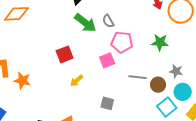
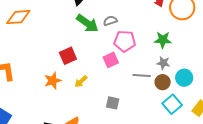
gray semicircle: (108, 21) -> (110, 21), turned 104
gray star: (176, 71) -> (163, 63), moved
orange star: (22, 81) -> (53, 81), moved, turned -30
cyan circle: (183, 92) -> (184, 78), moved

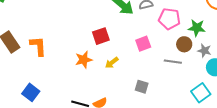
pink pentagon: (125, 41) -> (169, 19), moved
gray star: (163, 63) -> (204, 51), moved
brown circle: (163, 82) -> (184, 44), moved

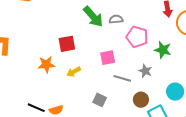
brown circle: (184, 44) -> (141, 100), moved
gray star: (204, 51) -> (145, 71), moved
gray line: (173, 62) -> (122, 78), moved

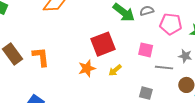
red square: (67, 44) -> (103, 44), size x1.4
pink square: (108, 58) -> (146, 50), turned 35

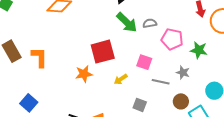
yellow arrow: (115, 70) -> (121, 79), moved

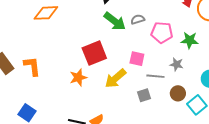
yellow arrow: (121, 79) -> (115, 78), size x1.6
gray square: (140, 105) -> (144, 95), moved, turned -32

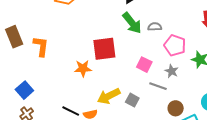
gray star: (177, 64) -> (172, 71), moved
yellow arrow: (115, 78) -> (109, 96), moved
gray square: (144, 95) -> (132, 100), moved, turned 32

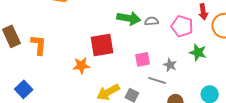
green arrow: (132, 23) -> (129, 18), turned -40
pink pentagon: (175, 45) -> (182, 26), moved
pink square: (144, 65) -> (143, 59), turned -35

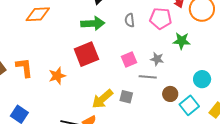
green arrow: (129, 18) -> (93, 23), moved
gray semicircle: (152, 21) -> (130, 20), turned -80
orange star: (81, 66) -> (57, 76), moved

